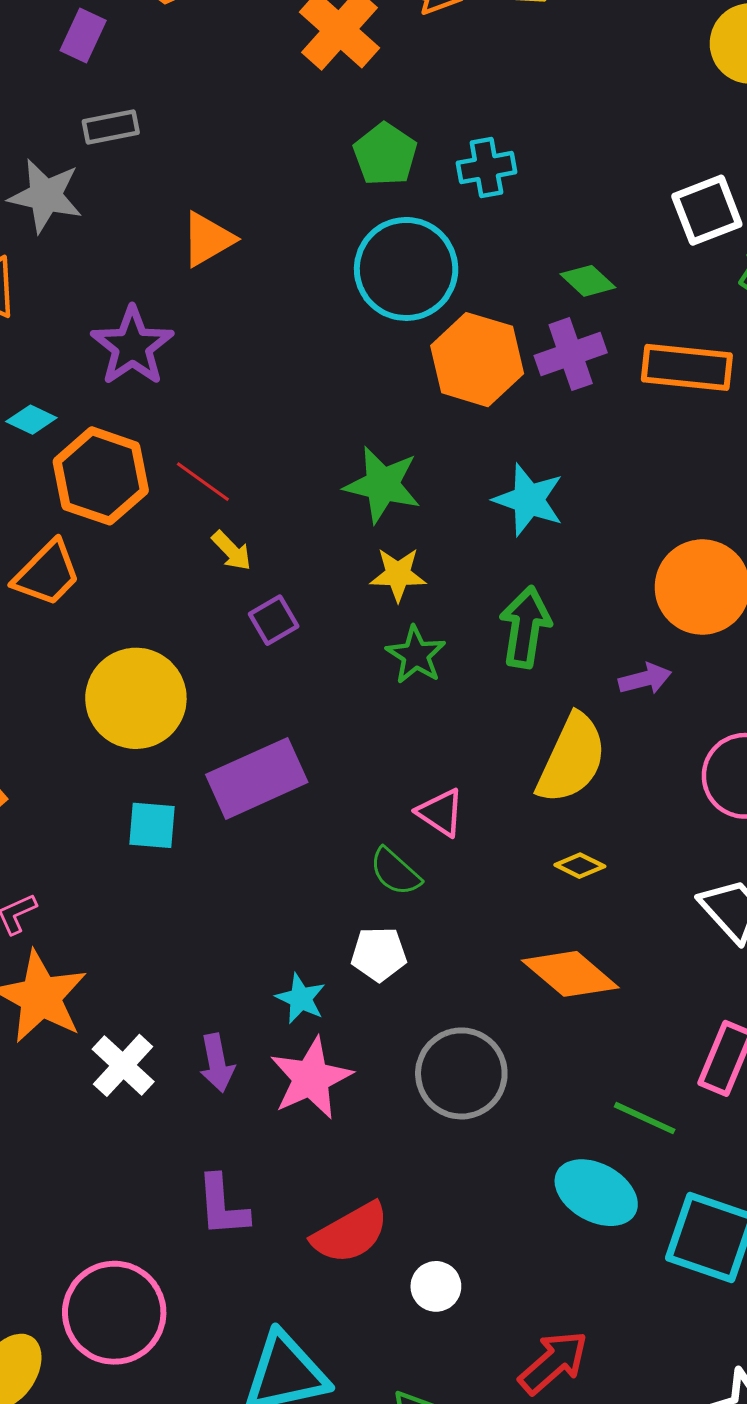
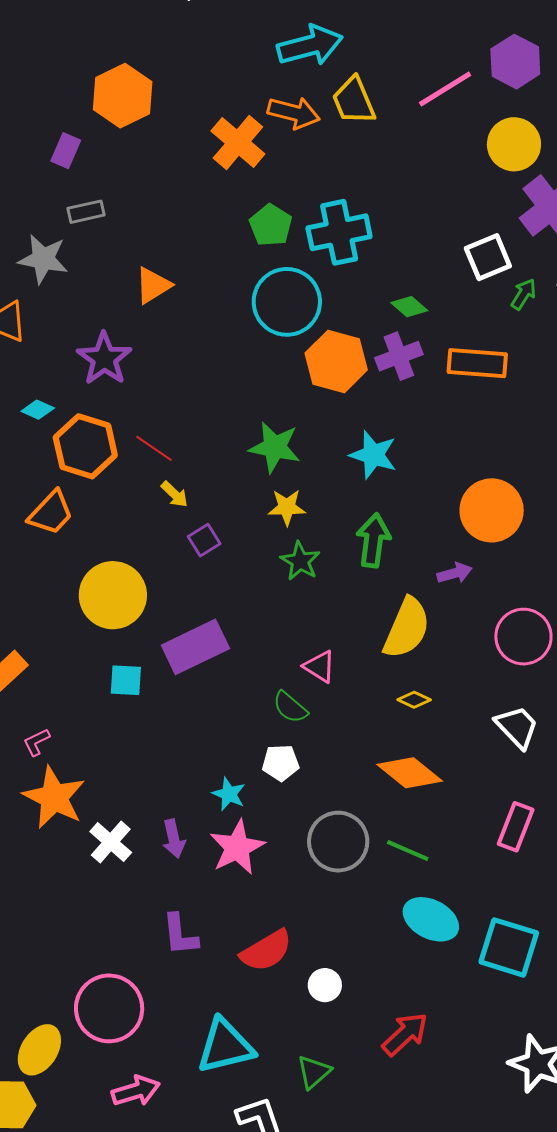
cyan cross: (486, 168) -> (339, 232), size x1.6
green line: (645, 1118) -> (408, 851), moved

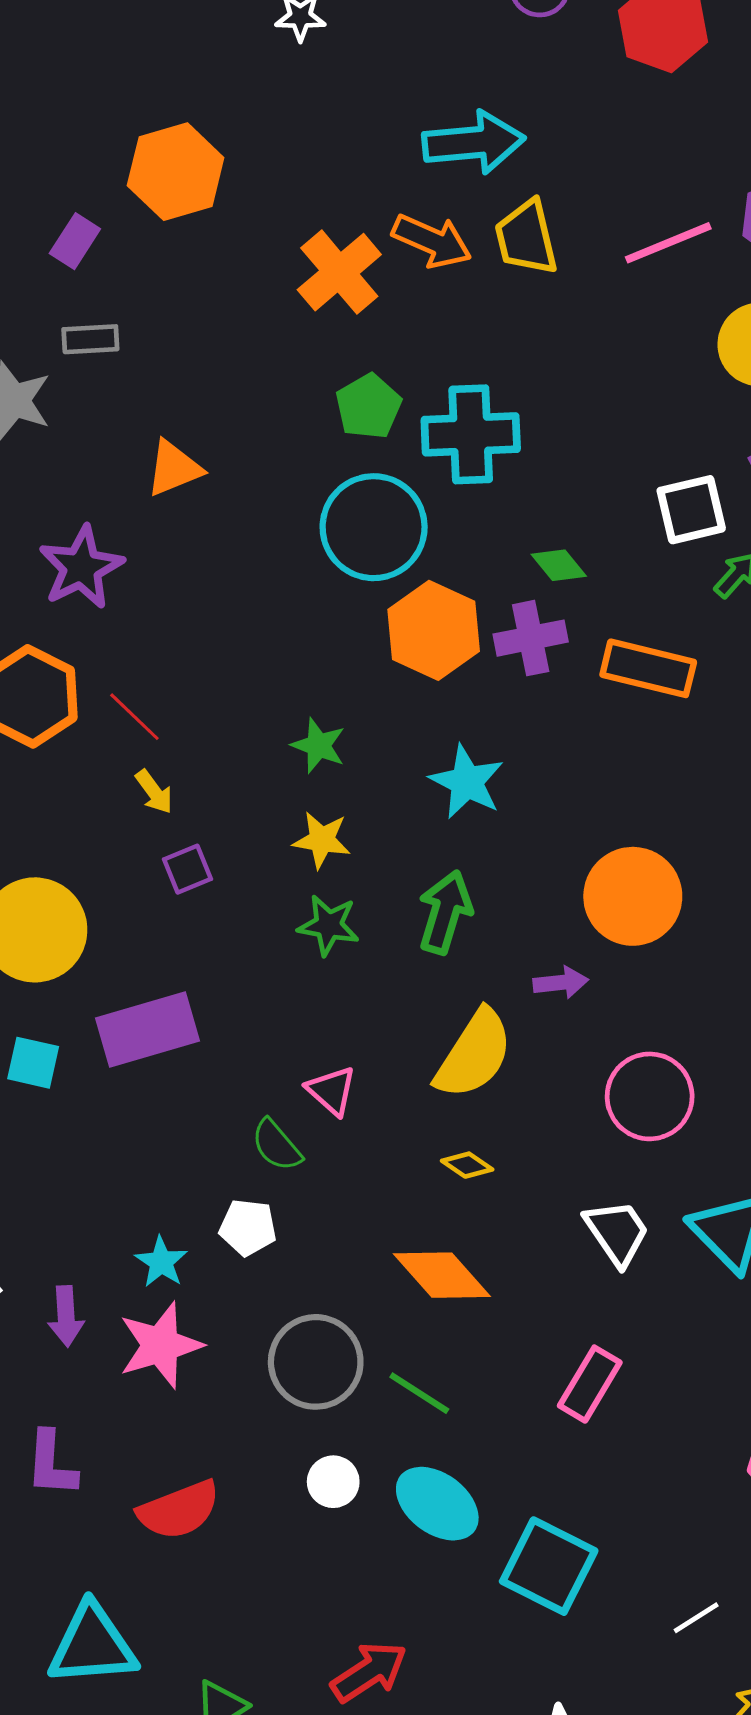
green star: (275, 447) -> (318, 746), size x0.7
green star: (300, 561) -> (329, 925), turned -30
white circle: (325, 985) -> (333, 1482), moved

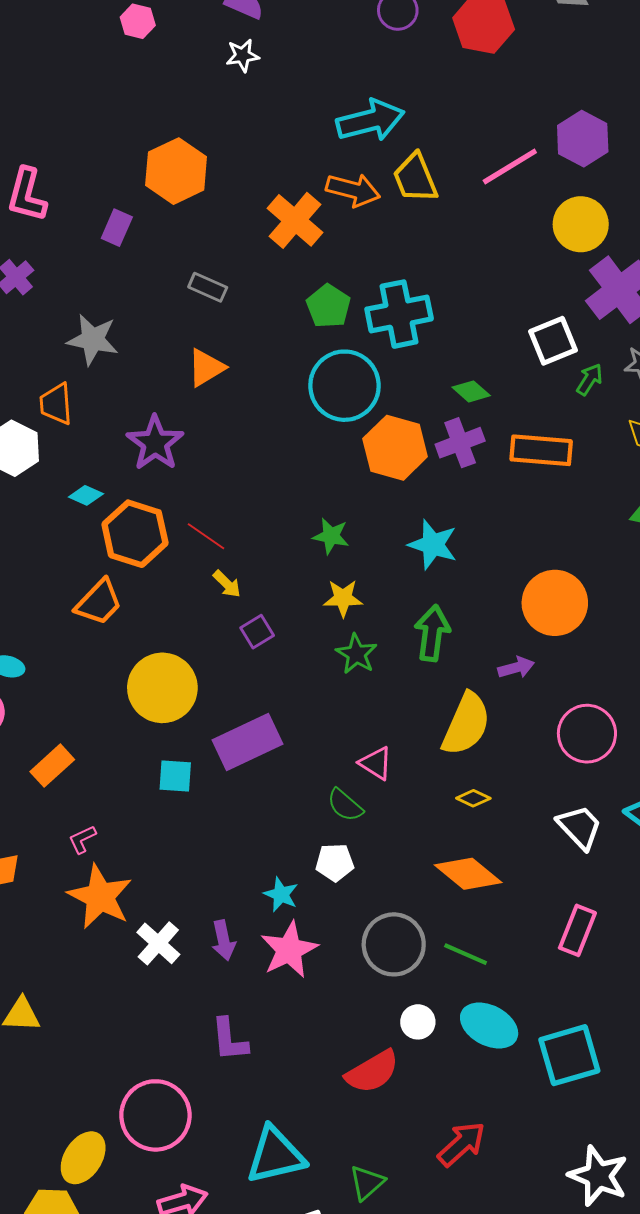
gray rectangle: (90, 339) -> (208, 287), moved, turned 36
green star: (329, 925) -> (356, 654), turned 30
red semicircle: (179, 1510) -> (372, 1072), moved
cyan square: (549, 1566) -> (569, 1055), turned -34

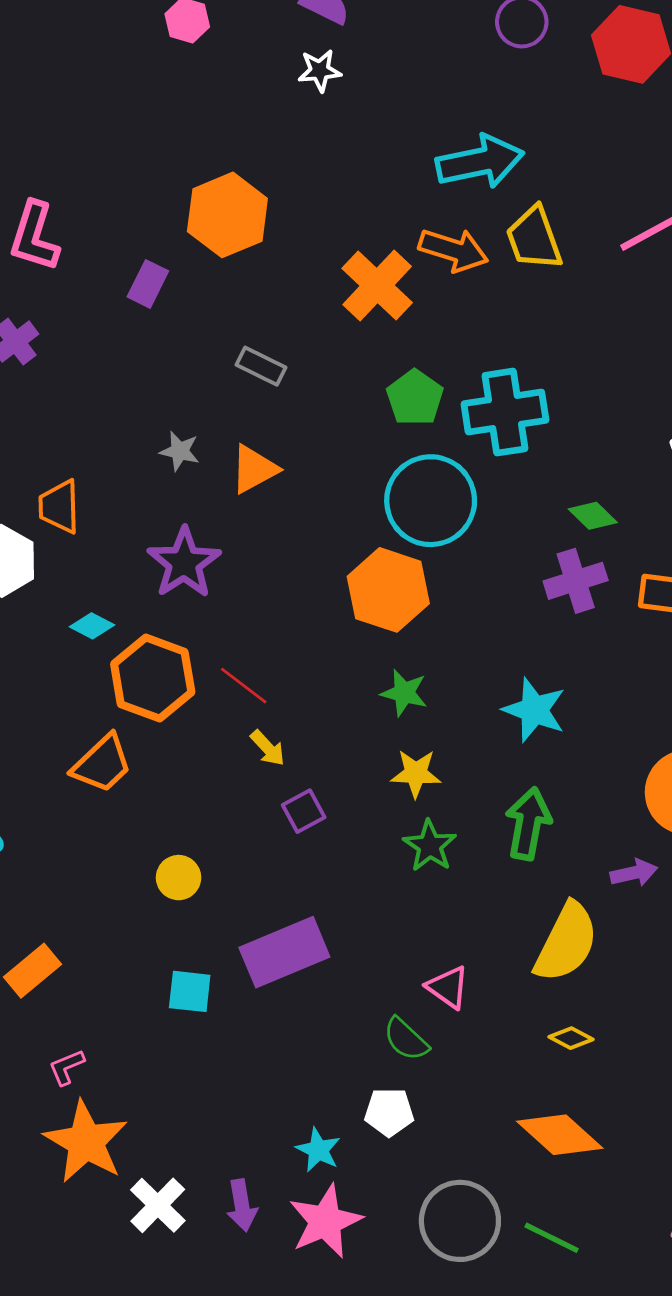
gray star: (93, 340) -> (180, 451), moved, size x0.6
orange hexagon: (395, 448) -> (388, 590), moved
yellow circle: (162, 688) -> (179, 878), size x0.5

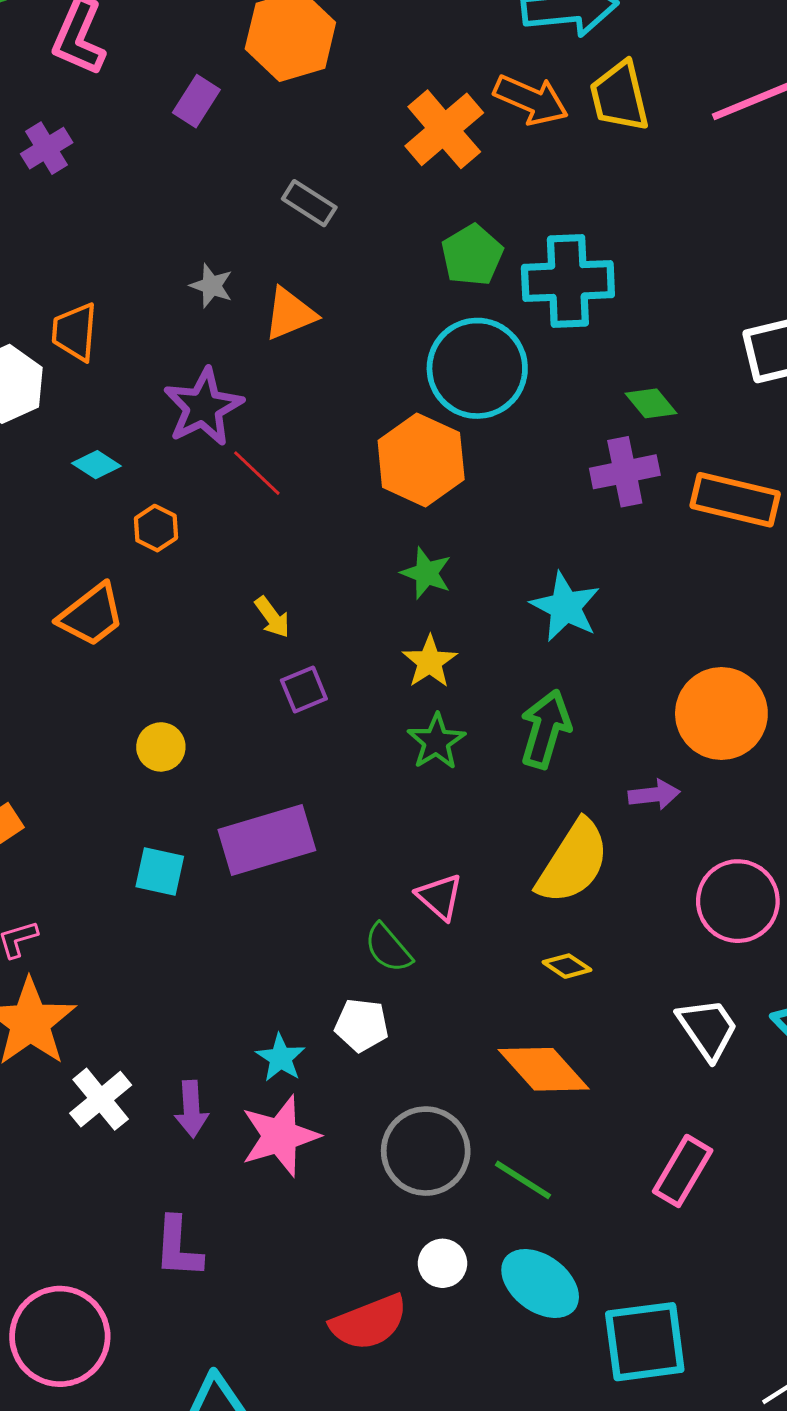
orange hexagon: (153, 678) -> (156, 528), size x0.5
red line: (244, 686) -> (257, 473), moved
yellow star: (416, 773) -> (430, 662), turned 30

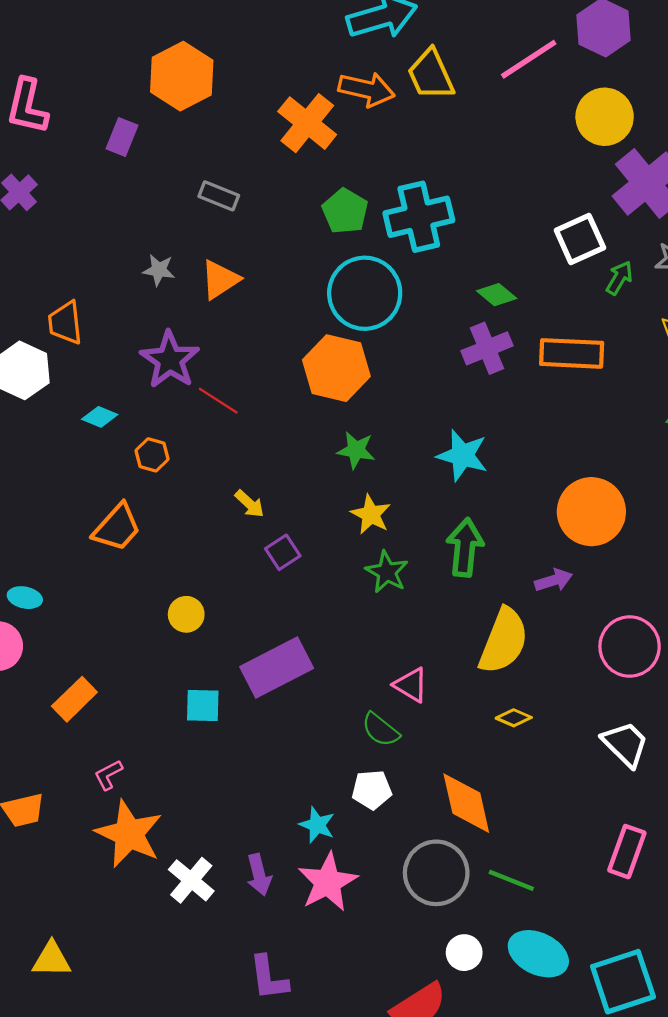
orange diamond: (544, 1069) -> (466, 803), moved, turned 40

